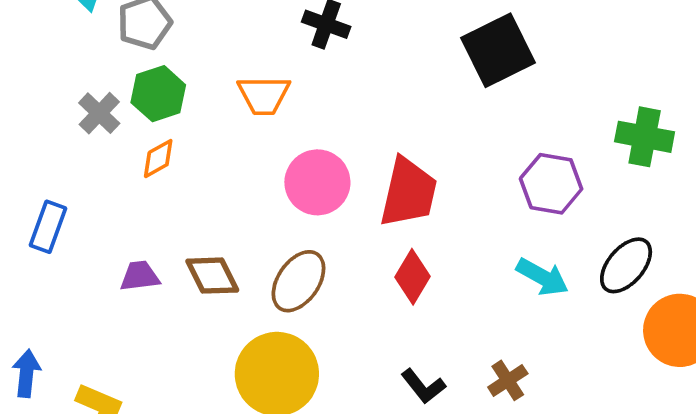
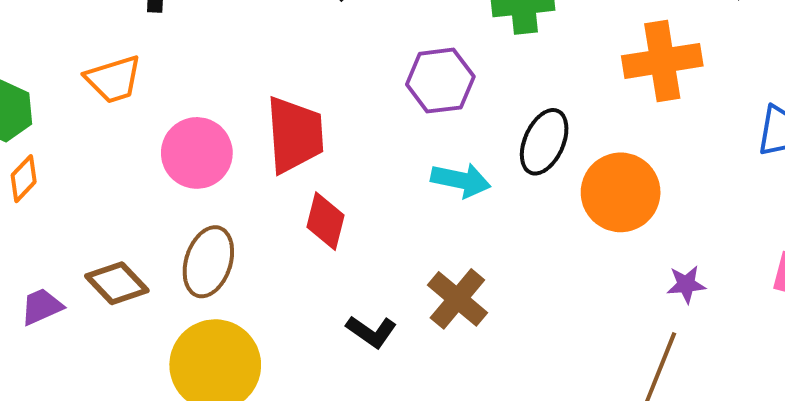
brown cross: (508, 380) -> (457, 299), size x1.4

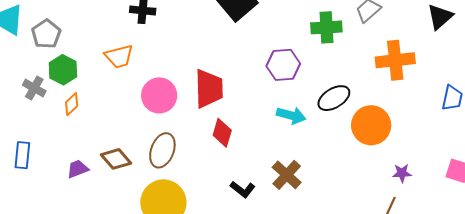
black ellipse: (544, 142) -> (334, 98), turned 32

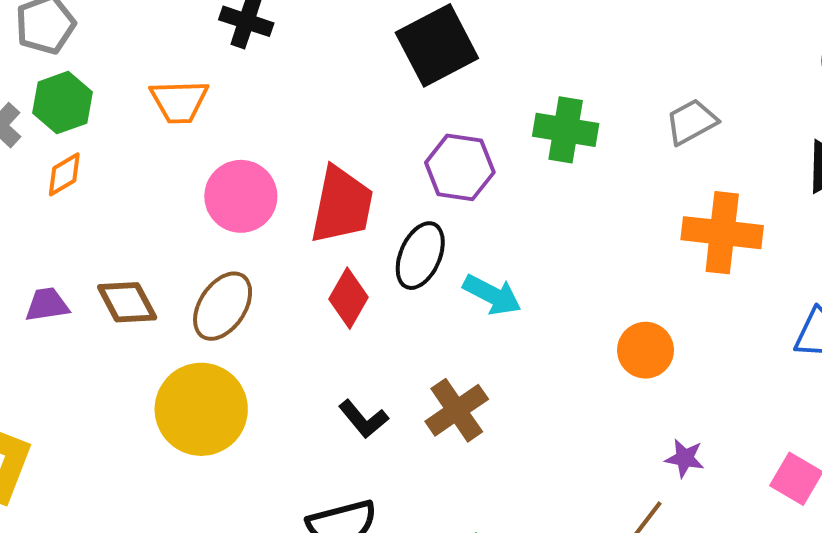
green cross: (326, 27) -> (566, 130), moved
purple hexagon: (283, 65) -> (460, 167), moved
black ellipse: (334, 98) -> (420, 256), moved, turned -48
orange circle: (371, 125) -> (645, 350), size x0.7

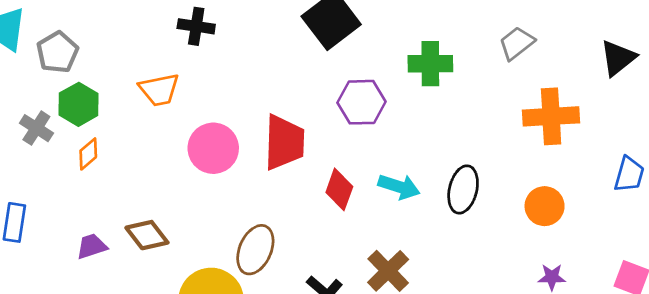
black ellipse: (420, 256) -> (463, 189), moved
red diamond: (349, 298) -> (339, 189), moved
brown ellipse: (223, 306) -> (255, 250), moved
orange circle: (645, 350) -> (545, 206), moved

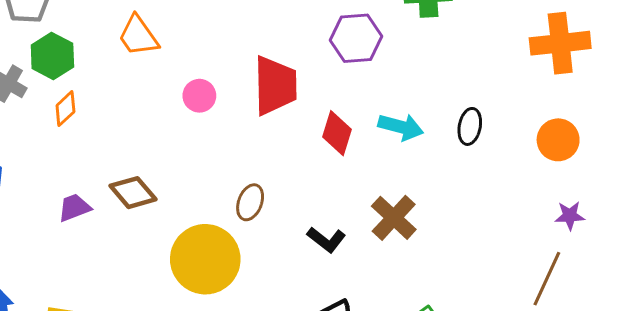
orange trapezoid: (159, 90) -> (138, 36), turned 69
pink circle: (213, 148) -> (199, 96), size x0.6
black ellipse: (463, 189) -> (470, 126), size x0.7
brown ellipse: (255, 250) -> (250, 202), size x0.7

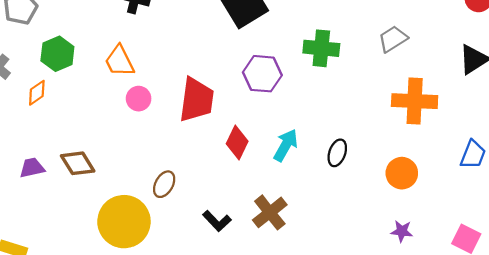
orange trapezoid: (138, 36) -> (119, 61), moved
green hexagon: (52, 56) -> (57, 54), moved
cyan arrow: (401, 127) -> (286, 145), turned -84

